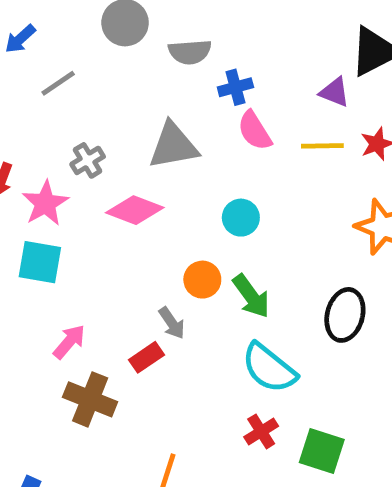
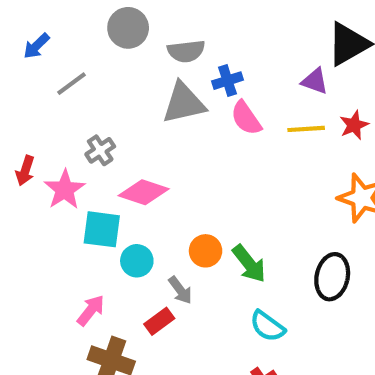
gray triangle: (173, 146) -> (184, 103), moved
cyan circle: (241, 218) -> (137, 261), moved
cyan square: (40, 262) -> (102, 229), moved
cyan semicircle: (269, 368) -> (267, 326), size x0.7

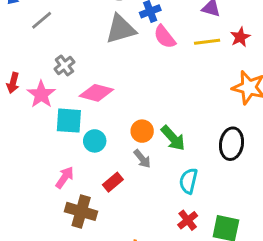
gray arrow: (180, 290) -> (142, 159), moved
cyan semicircle: (267, 326) -> (188, 181), turned 70

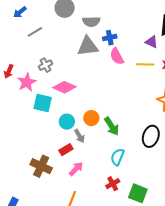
cyan circle: (95, 141) -> (67, 122), moved
gray arrow: (142, 159) -> (79, 136), moved
pink arrow: (65, 177) -> (76, 169), moved

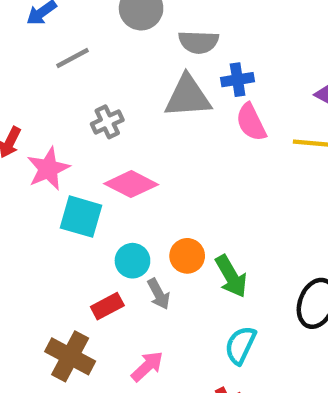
gray cross: (46, 65) -> (107, 122), moved
red rectangle: (66, 150) -> (107, 306), moved

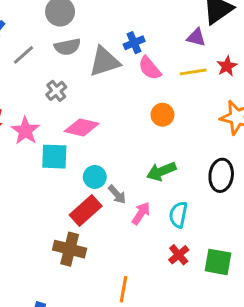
gray semicircle: (199, 42) -> (67, 47), moved
orange circle: (187, 256) -> (162, 115), moved
green arrow: (231, 276) -> (161, 171), turned 112
red rectangle: (107, 306) -> (86, 210), size x1.5
pink arrow: (147, 366) -> (141, 213), moved

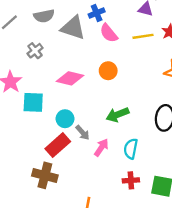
gray triangle: (104, 62) -> (73, 28), turned 36
orange circle: (162, 115) -> (108, 71), moved
pink diamond: (82, 127) -> (70, 78), moved
red cross: (179, 255) -> (131, 180), turned 35

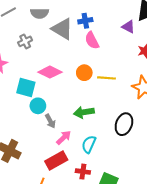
yellow line: (143, 36) -> (106, 78), moved
cyan square: (33, 102) -> (26, 87), moved
red rectangle: (58, 145) -> (56, 161), moved

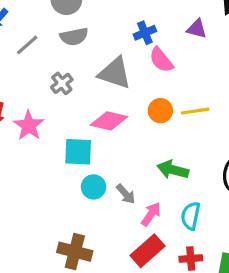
purple triangle: (128, 27) -> (197, 29), moved
gray triangle: (62, 29) -> (115, 73), moved
cyan circle: (38, 106) -> (94, 187), moved
green arrow: (84, 112) -> (173, 170), turned 36

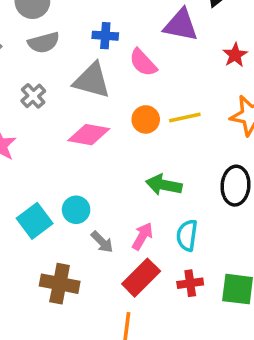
purple triangle: (197, 29) -> (181, 25), size x1.5
blue cross: (145, 33) -> (105, 36), moved, turned 30
cyan square: (78, 152) -> (35, 221), moved, turned -36
gray arrow: (126, 194) -> (102, 242), moved

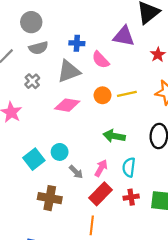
gray triangle: (92, 80) -> (69, 71), turned -35

